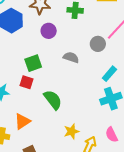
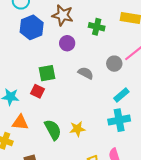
green semicircle: (53, 100) -> (53, 130), moved
orange triangle: (22, 121) -> (20, 122), moved, turned 30
yellow star: (71, 131) -> (77, 129), moved

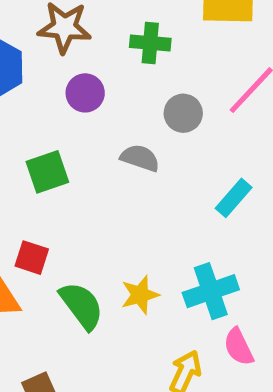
gray circle: (114, 64) -> (183, 113), moved
red square: (38, 91) -> (32, 258), moved
cyan cross: (119, 120) -> (211, 291), moved

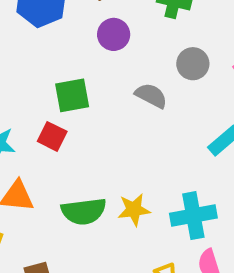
red square: (32, 258) -> (52, 136), moved
green semicircle: (82, 306) -> (84, 211), turned 111

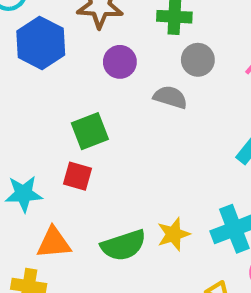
gray circle: (193, 64) -> (198, 60), moved
gray semicircle: (151, 96) -> (170, 97), moved

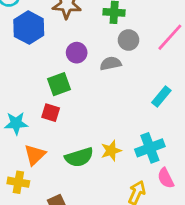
purple circle: (120, 62) -> (77, 53), moved
gray semicircle: (170, 97) -> (111, 63), turned -30
orange triangle: (54, 243) -> (35, 155), turned -40

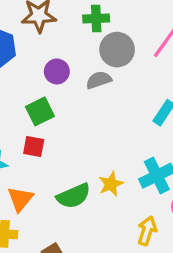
gray circle: (128, 40) -> (117, 50), size x1.4

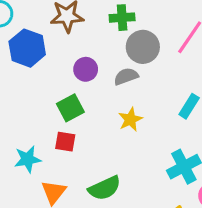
yellow star: (111, 184) -> (130, 119), moved

